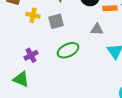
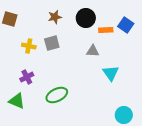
yellow cross: (33, 15) -> (29, 46), moved
green ellipse: (68, 50) -> (57, 95), moved

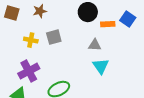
brown star: (55, 17) -> (40, 11), moved
cyan triangle: (111, 73) -> (101, 66), moved
purple cross: (27, 77) -> (29, 71), size x1.5

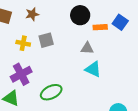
cyan triangle: (101, 66) -> (93, 69), turned -30

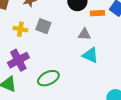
gray square: (46, 40) -> (43, 26), turned 35

